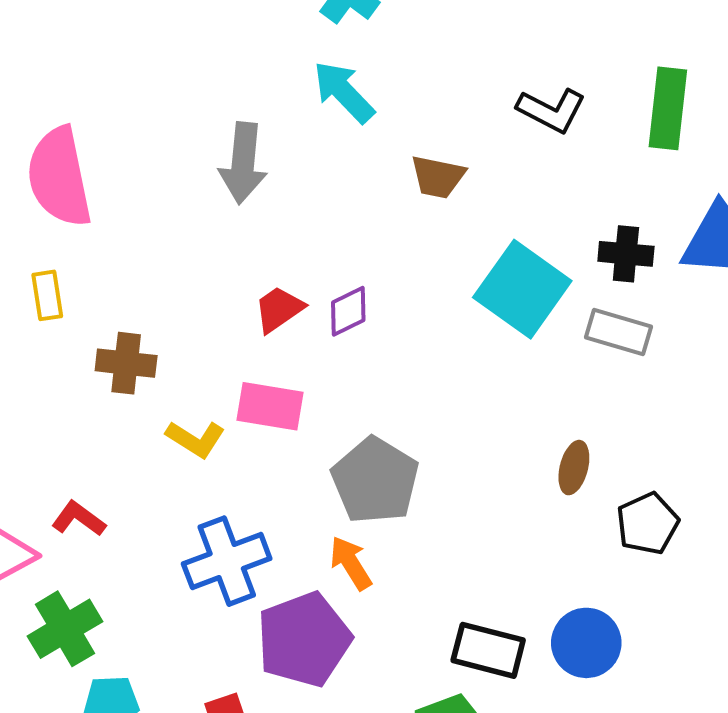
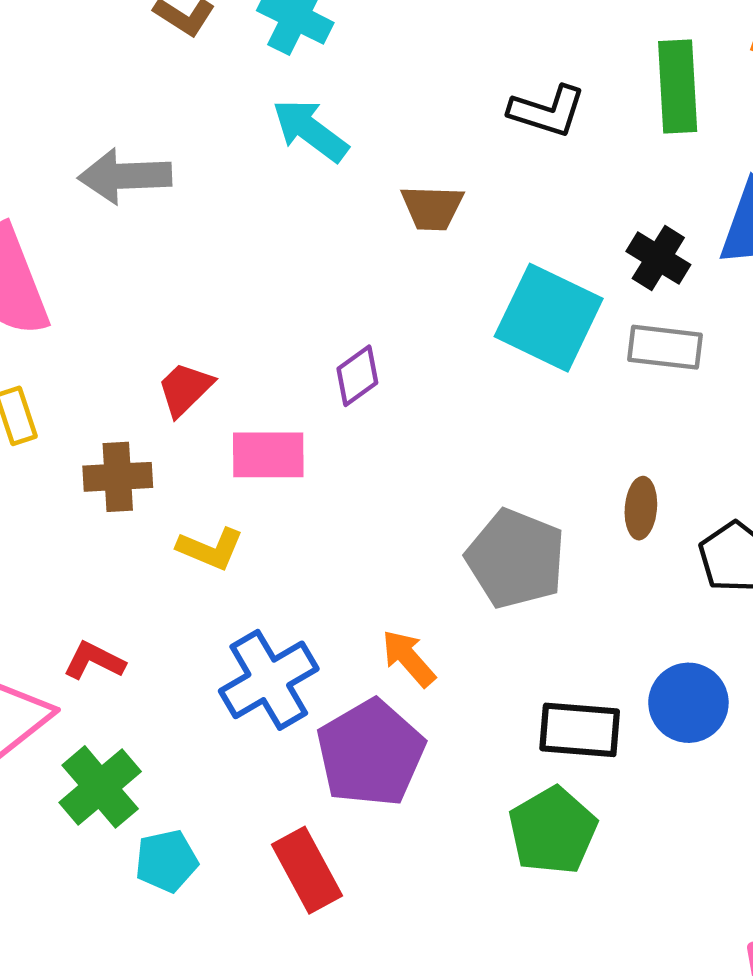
gray arrow: (243, 163) -> (125, 176), moved, turned 92
black cross: (626, 254) -> (658, 258), turned 36
red trapezoid: (279, 309) -> (185, 389), moved
pink rectangle: (270, 406) -> (268, 455), moved
gray pentagon: (375, 481) -> (516, 559), moved

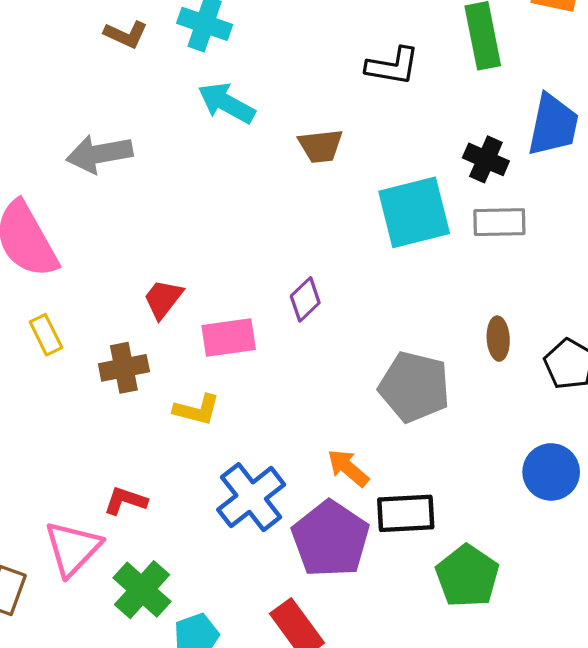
cyan square: (549, 318) -> (414, 212), turned -32
purple diamond: (357, 376) -> (305, 299), moved
black rectangle: (580, 730) -> (406, 513), moved

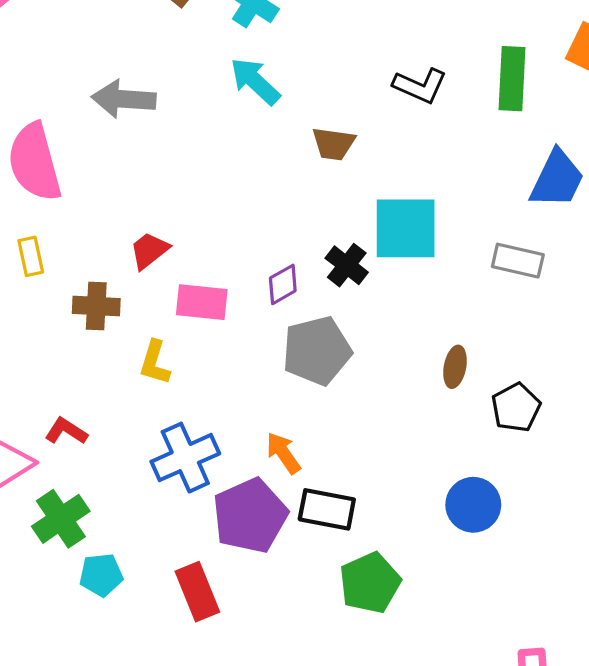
black cross: (486, 159) -> (347, 265), moved
gray rectangle: (499, 222) -> (518, 261), moved
gray pentagon: (414, 387) -> (317, 351), moved, turned 30
yellow L-shape: (197, 410) -> (155, 363), turned 78

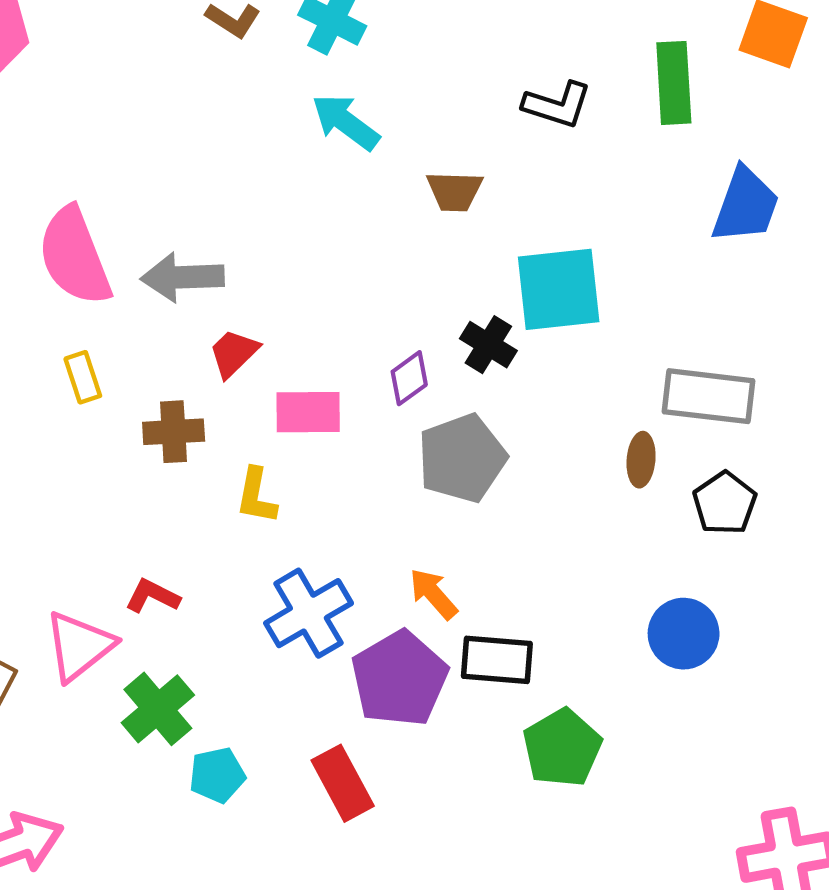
gray arrow: (124, 99) -> (182, 277), moved
gray rectangle: (518, 261) -> (708, 396), moved, size x1.4

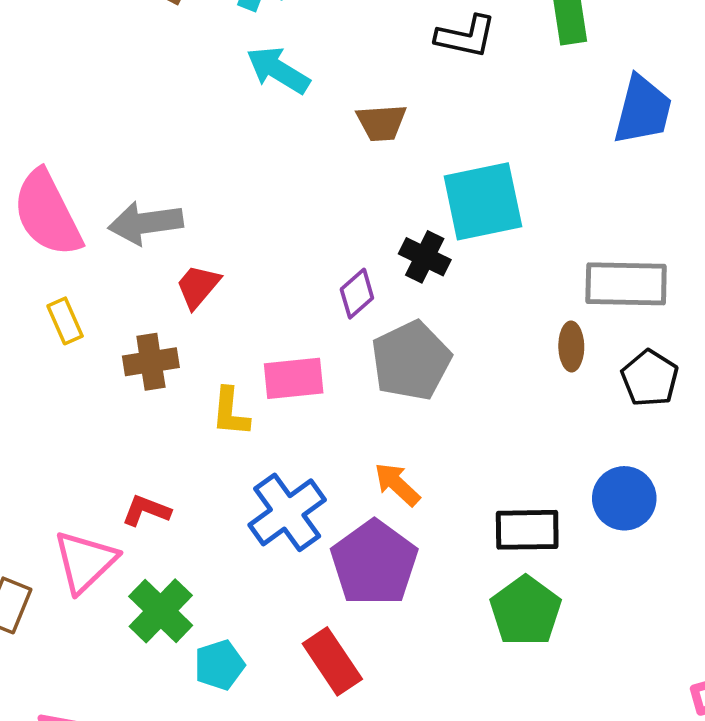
pink rectangle: (308, 412) -> (294, 378), moved
black rectangle: (497, 660) -> (527, 530), moved

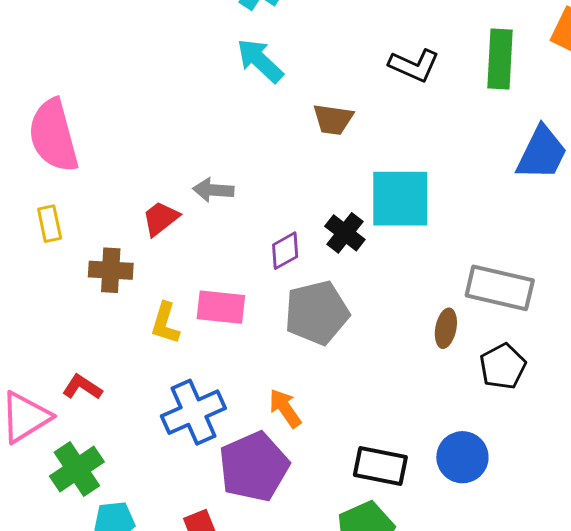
gray arrow: (146, 223) -> (213, 190), moved, size x0.7

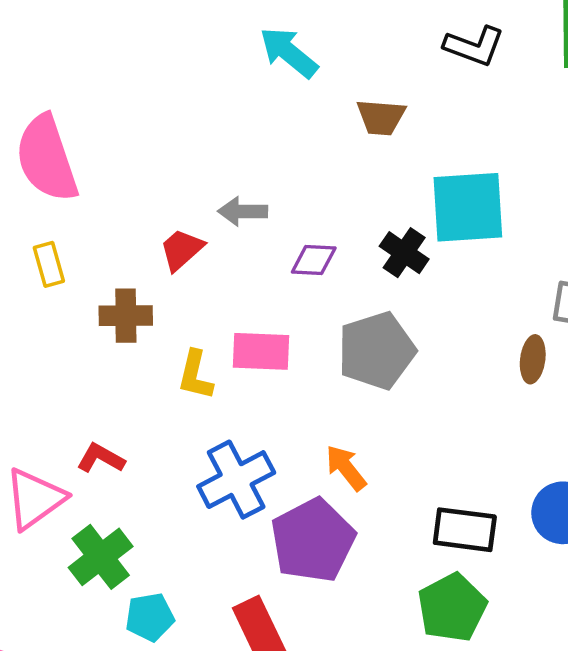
purple diamond: (285, 251) -> (314, 260), moved, turned 36

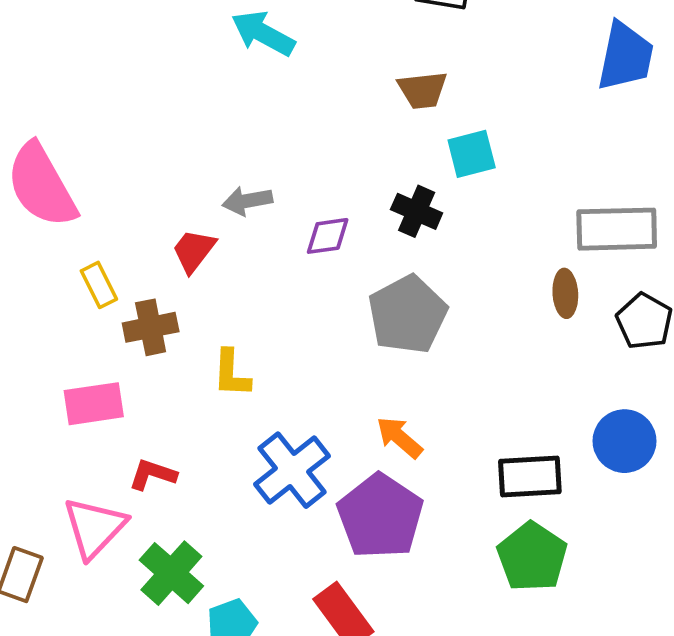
brown trapezoid: (381, 117) -> (423, 90), moved
cyan square: (468, 207) -> (472, 154), size x0.6
yellow rectangle: (49, 264) -> (99, 285), moved
pink rectangle: (261, 351) -> (94, 404), moved

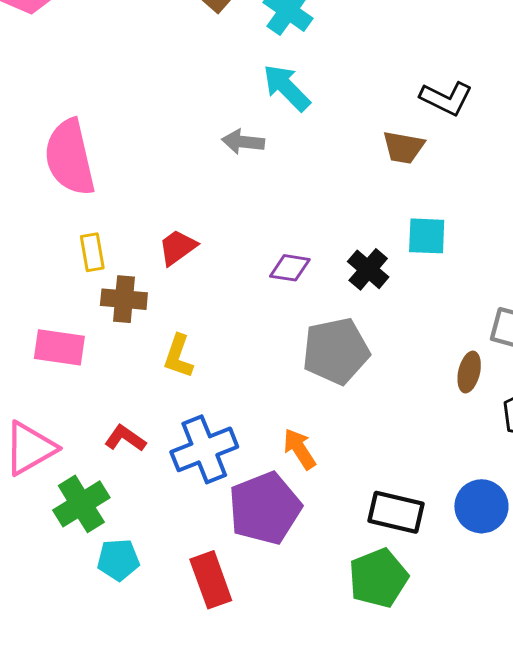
brown trapezoid: (423, 90) -> (403, 147), moved
gray arrow: (247, 201) -> (243, 142), moved
red L-shape: (153, 475) -> (125, 438), moved

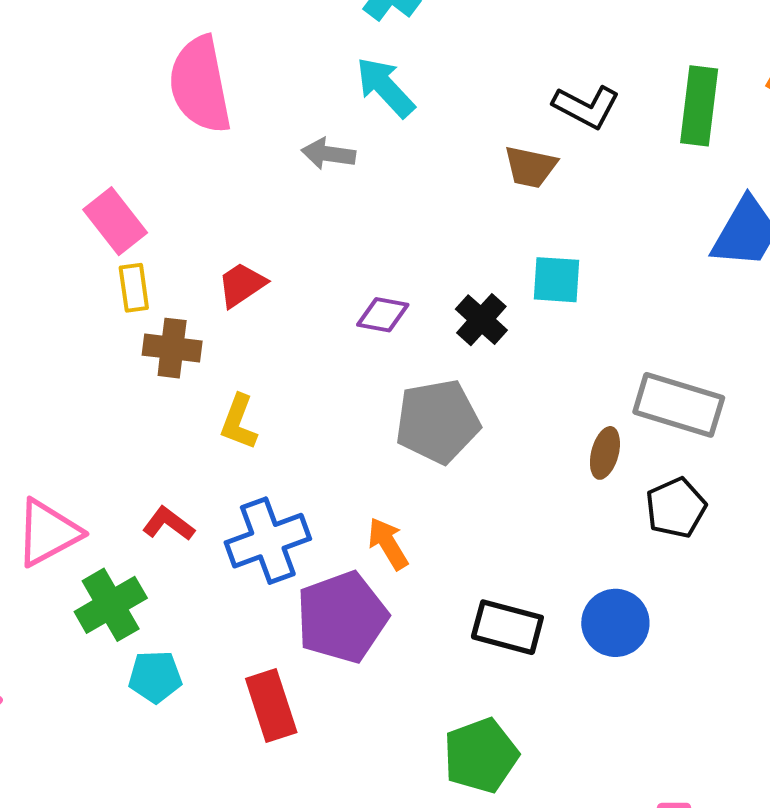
pink semicircle: (70, 157) -> (200, 85), moved
pink rectangle: (59, 347) -> (115, 221), moved, turned 42
green pentagon: (378, 578) -> (481, 756), moved

